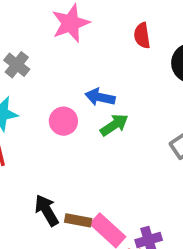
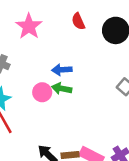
green arrow: (114, 125) -> (62, 89), moved, turned -120

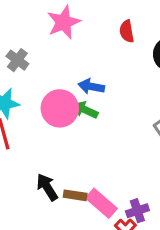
pink circle: (42, 92) -> (60, 108), size x1.5

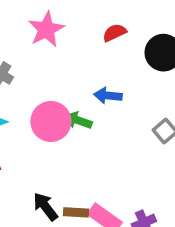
red semicircle: (127, 31) -> (114, 33), turned 80
blue arrow: (91, 86) -> (108, 96), moved

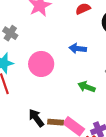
green arrow: (78, 120) -> (87, 87), moved

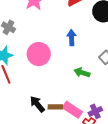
blue arrow: (78, 48) -> (72, 38), turned 84

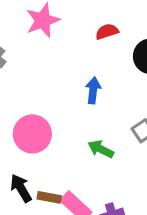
pink circle: (39, 54) -> (32, 134), moved

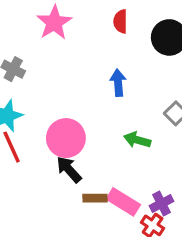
red semicircle: (107, 32) -> (120, 21), turned -60
black arrow: (21, 188) -> (69, 169), moved

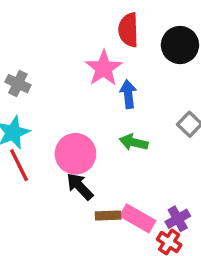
red semicircle: (120, 21) -> (128, 30), size x1.4
pink star: (54, 23) -> (104, 68), moved
green arrow: (137, 140) -> (134, 142), moved

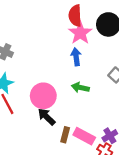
pink star: (104, 68) -> (80, 33), moved
brown rectangle: (108, 215) -> (65, 135), turned -72

